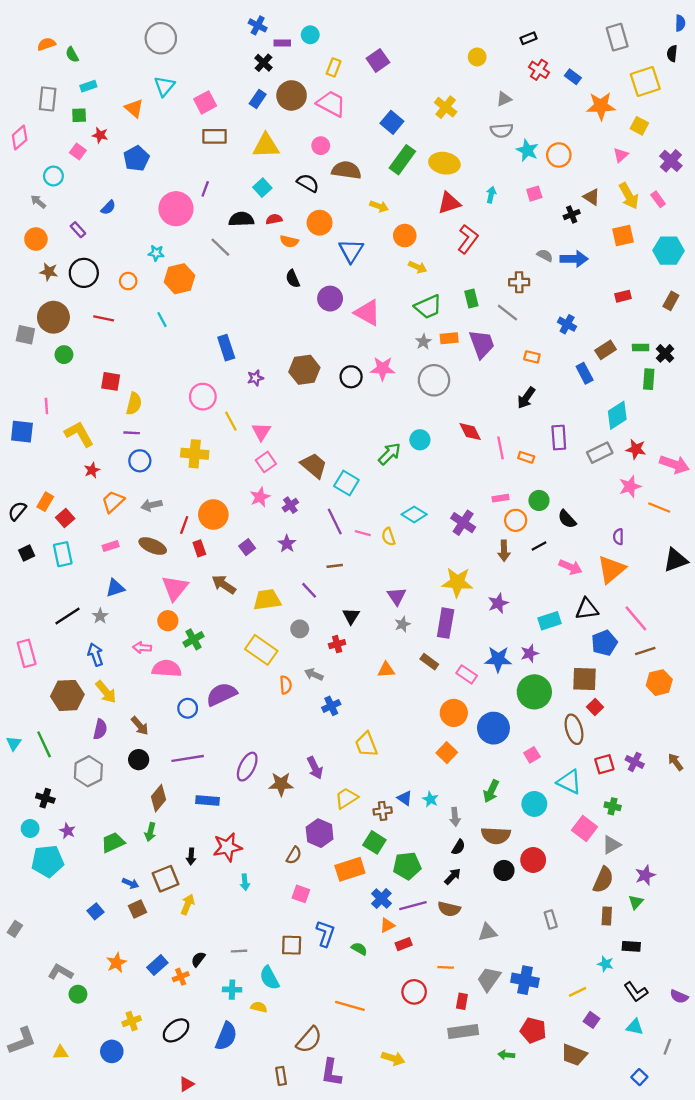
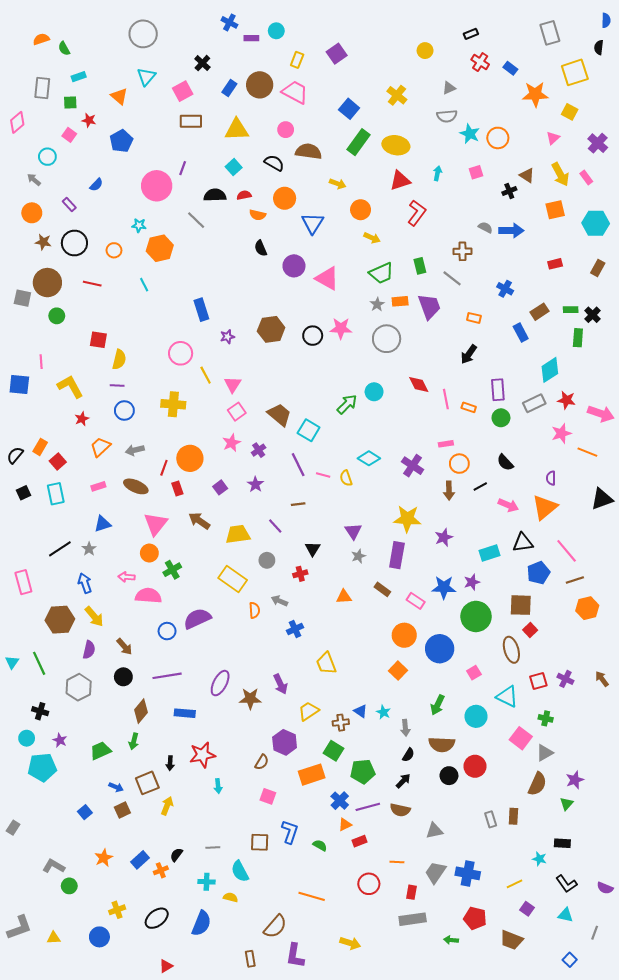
black cross: (264, 63) -> (202, 63), moved
green circle: (539, 500) -> (501, 418), moved
brown rectangle: (607, 916) -> (513, 816), moved

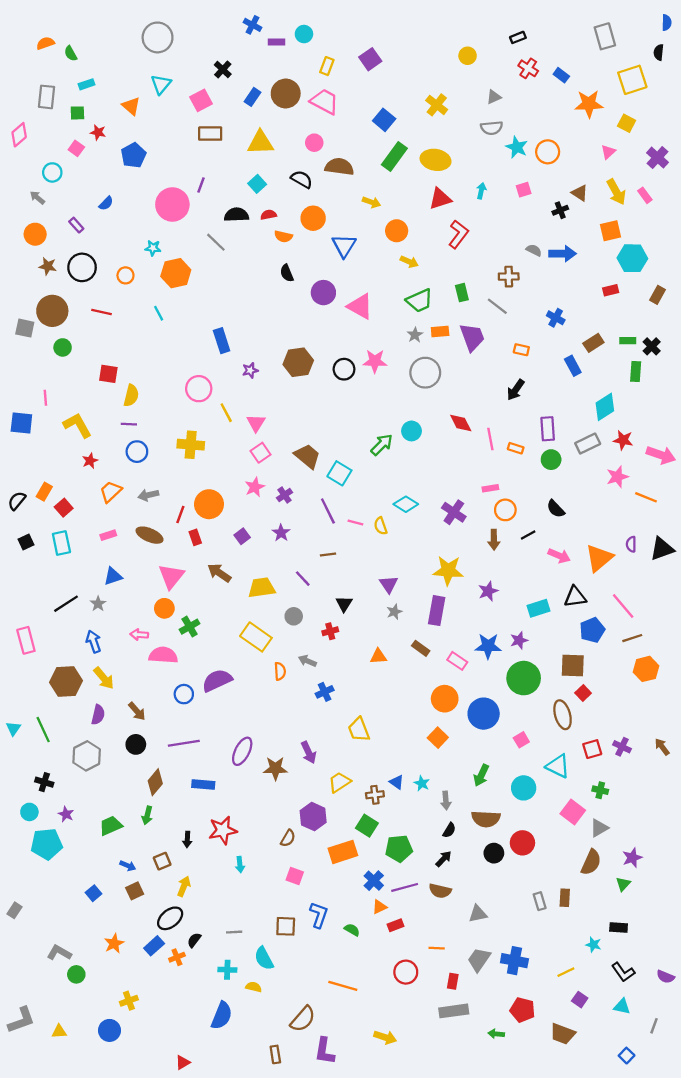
cyan hexagon: (596, 223) -> (632, 258), moved
purple semicircle: (551, 478) -> (631, 544), moved
brown square: (147, 783) -> (162, 861), size x0.7
black ellipse: (157, 918) -> (170, 918), moved

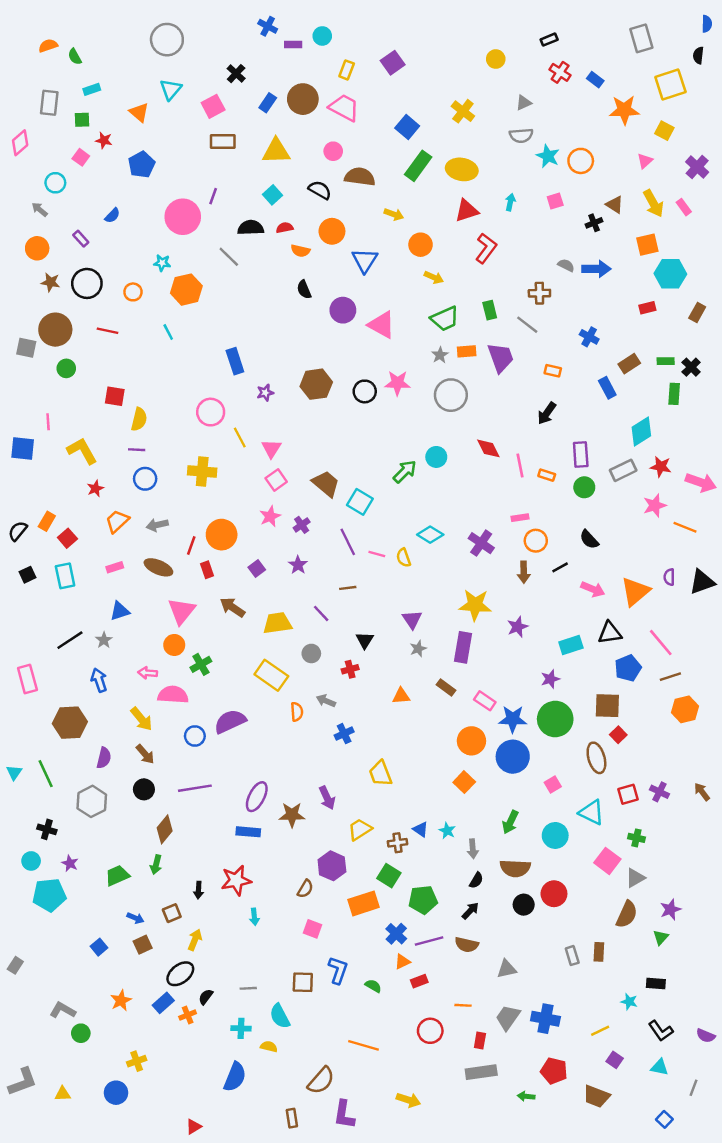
blue star: (488, 646) -> (513, 719), moved
yellow arrow: (104, 678) -> (141, 719), moved
blue rectangle: (203, 784) -> (248, 832), moved

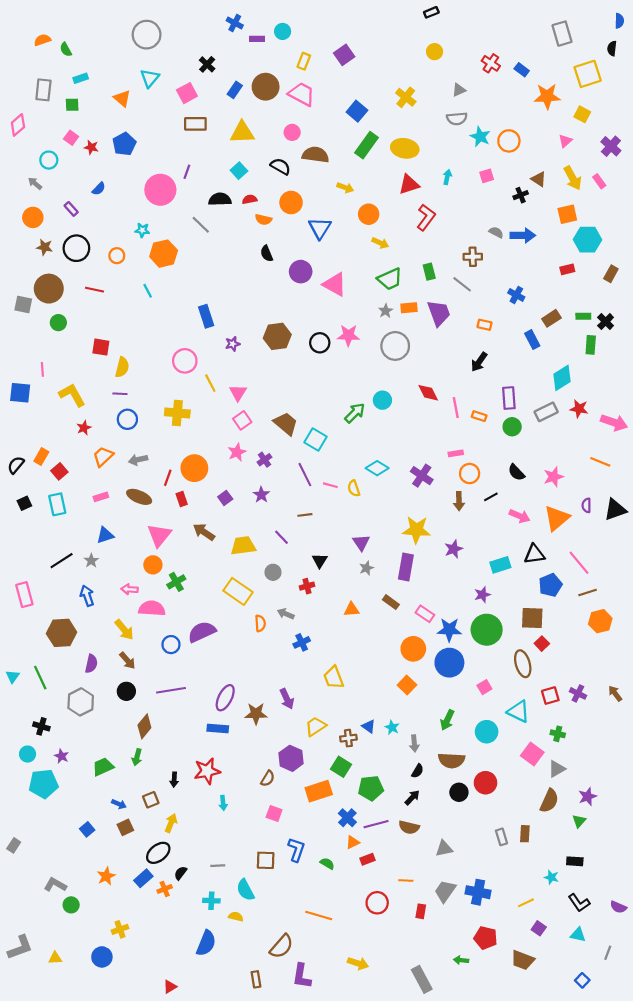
black rectangle: (549, 40) -> (431, 12), moved
red star: (104, 140) -> (91, 147), moved
pink star: (655, 505) -> (554, 477), moved
gray rectangle: (481, 1072) -> (422, 979), moved, turned 70

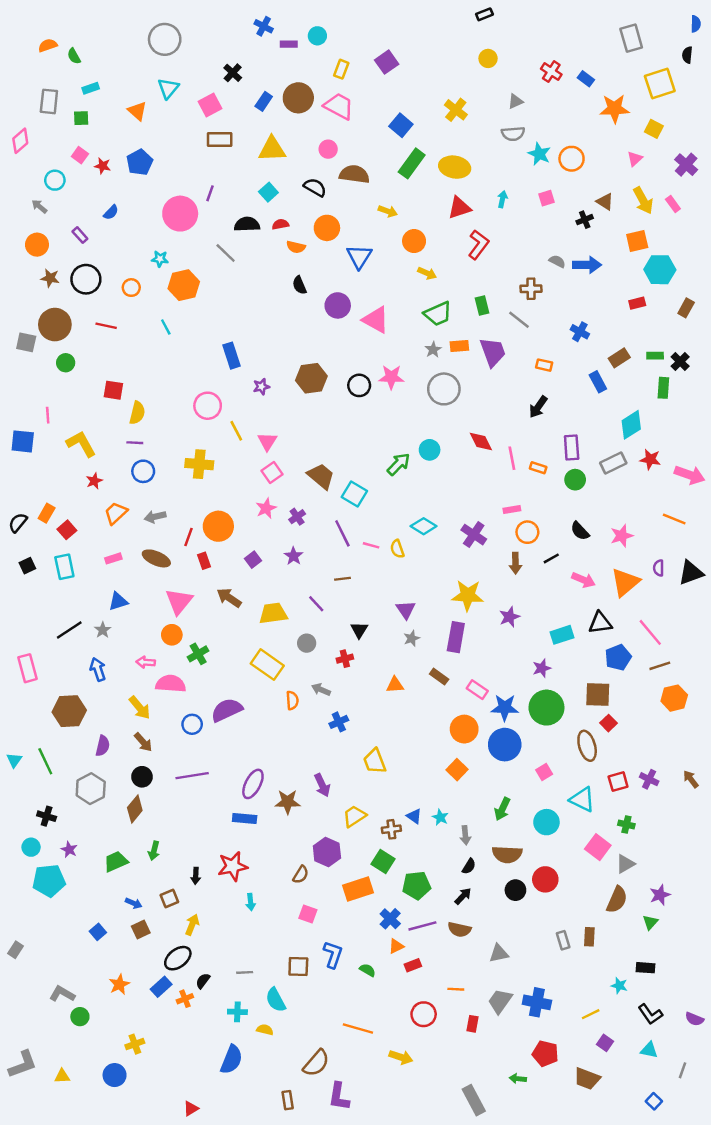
brown diamond: (144, 726) -> (135, 809), moved
yellow arrow: (358, 963) -> (401, 1057), moved

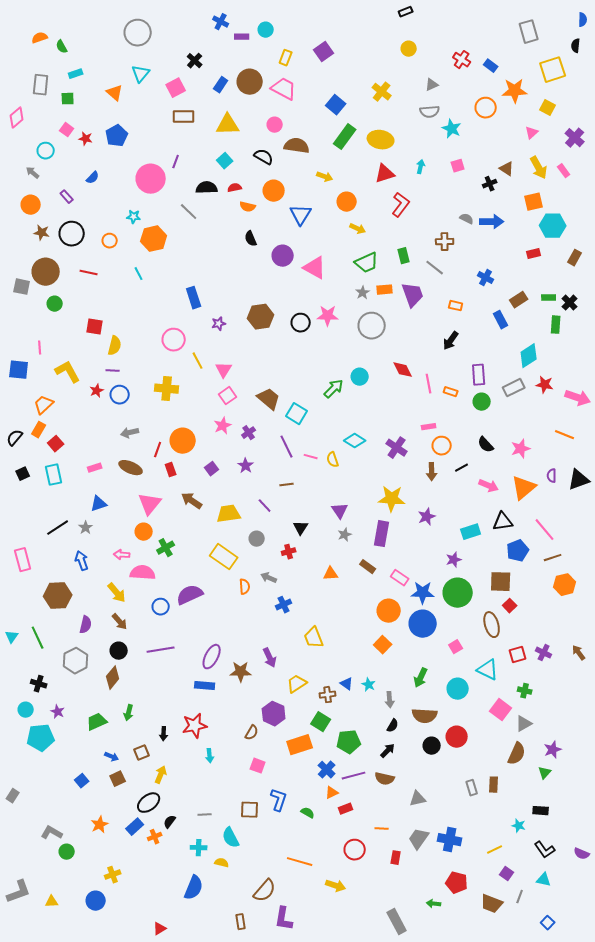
orange circle: (572, 159) -> (486, 108), moved
red star: (94, 481) -> (97, 391), moved
orange trapezoid: (116, 513) -> (44, 405), moved
gray line: (683, 1070) -> (520, 897), moved

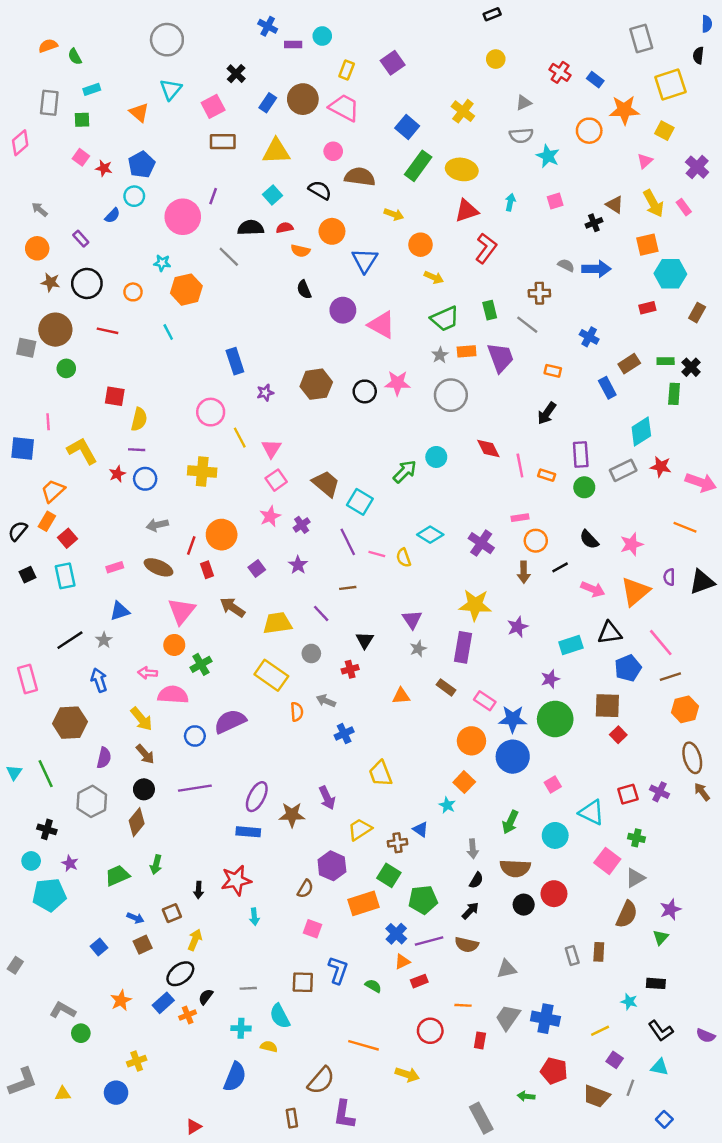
cyan circle: (46, 151) -> (134, 196), moved
brown ellipse: (492, 625) -> (692, 758), moved
cyan star: (369, 685) -> (447, 805), moved

